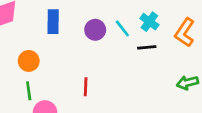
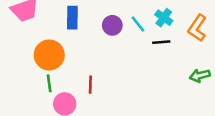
orange circle: (29, 61) -> (49, 55), size x1.5
red line: (86, 87) -> (90, 85), moved

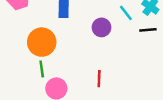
purple circle: (112, 25) -> (102, 27), moved
red line: (90, 85) -> (99, 79), moved

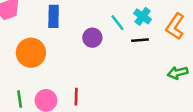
green line: (42, 69) -> (20, 99), moved
red line: (99, 79) -> (76, 97), moved

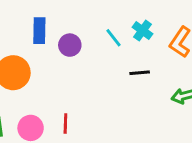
purple circle: (92, 38) -> (70, 45), moved
black line: (140, 40) -> (140, 73), moved

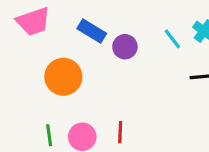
blue rectangle: (39, 31) -> (92, 31), turned -60

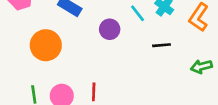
purple circle: (125, 47) -> (110, 29), moved

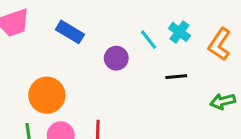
orange circle: (46, 45) -> (47, 95), moved

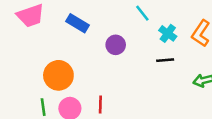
cyan cross: (179, 32) -> (168, 33), moved
cyan line: (149, 40) -> (142, 13), moved

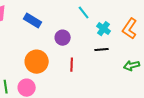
orange circle: (58, 75) -> (37, 62), moved
red line: (100, 105) -> (72, 65), moved

